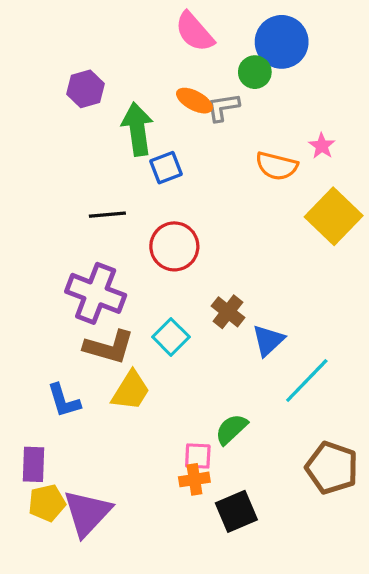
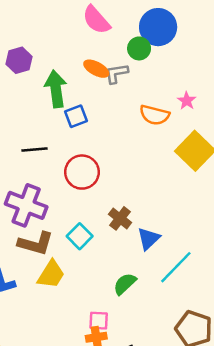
green semicircle: (231, 429) -> (125, 284), moved

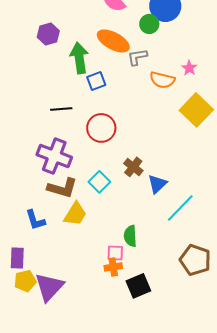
orange ellipse: (96, 69) -> (113, 41), size x1.5
gray L-shape: (116, 73) -> (137, 57), moved
green semicircle: (125, 284) -> (130, 236), moved, turned -50

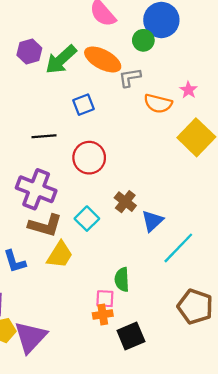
green arrow: (79, 58) -> (61, 59), moved, turned -124

